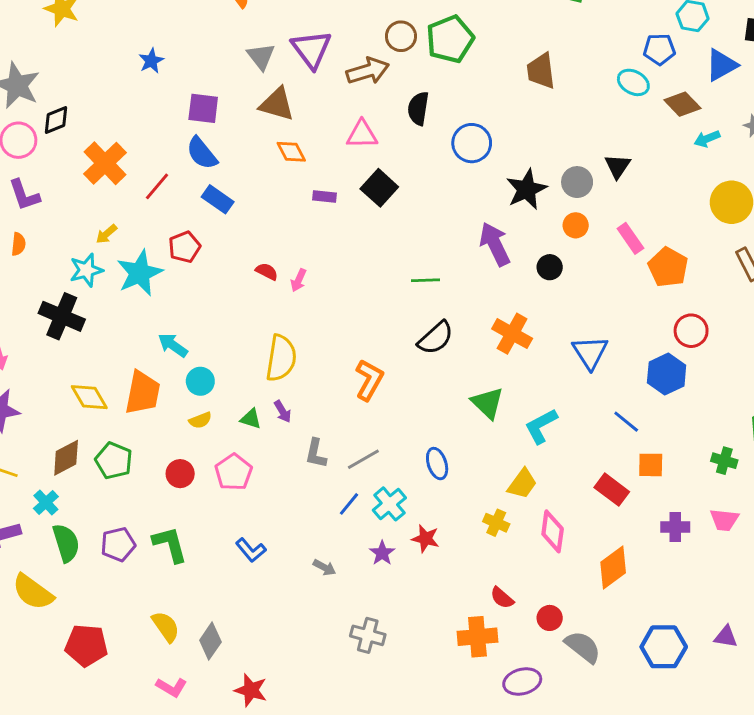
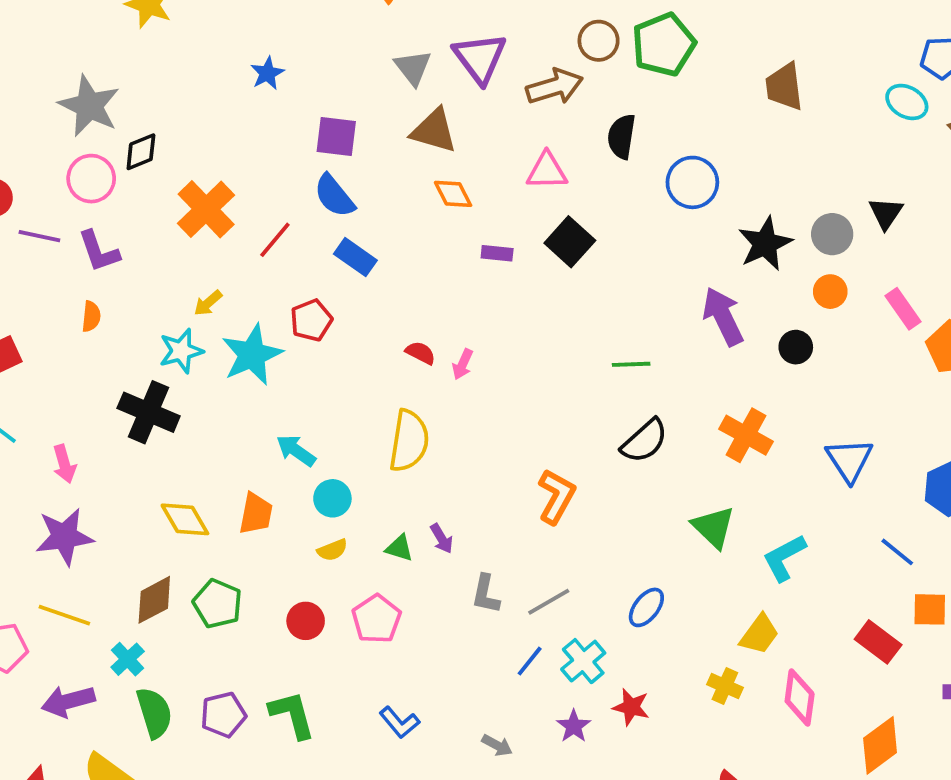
yellow semicircle: (281, 358) -> (409, 441), moved
orange trapezoid: (143, 393) -> (256, 514), size x0.7
blue ellipse: (437, 464) -> (646, 607), turned 56

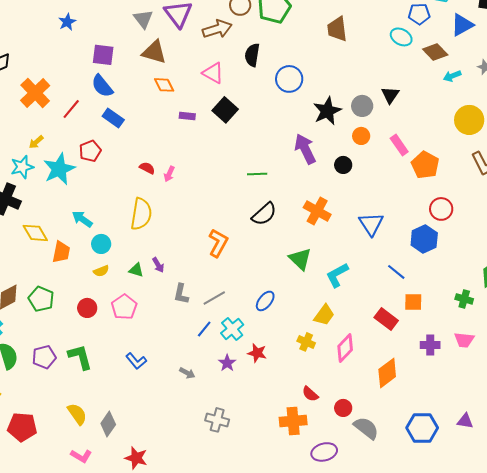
pink triangle: (547, 171) -> (213, 73), turned 30
yellow diamond: (185, 519) -> (35, 233), moved
pink diamond: (800, 697) -> (345, 348), turned 36

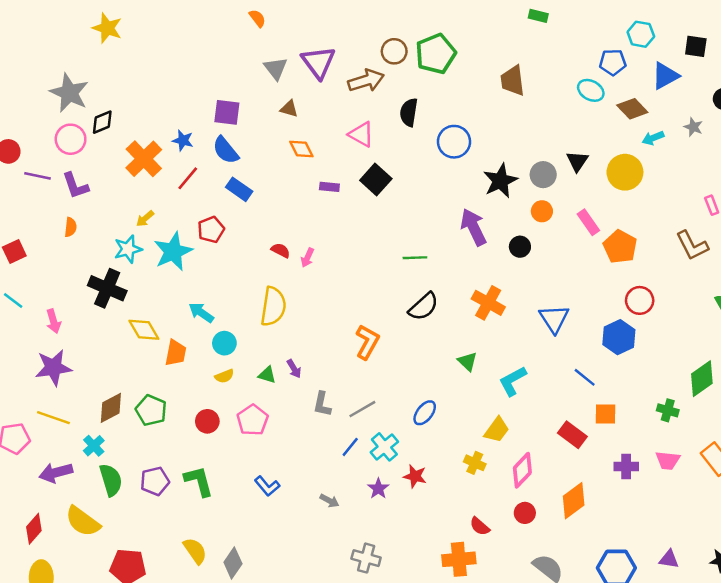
blue star: (67, 22) -> (183, 140), moved, turned -30
brown triangle: (154, 52) -> (289, 109), size x0.6
yellow circle: (469, 120) -> (625, 172), moved
green triangle: (300, 259) -> (467, 361), size x0.7
red circle: (343, 408) -> (525, 513), moved

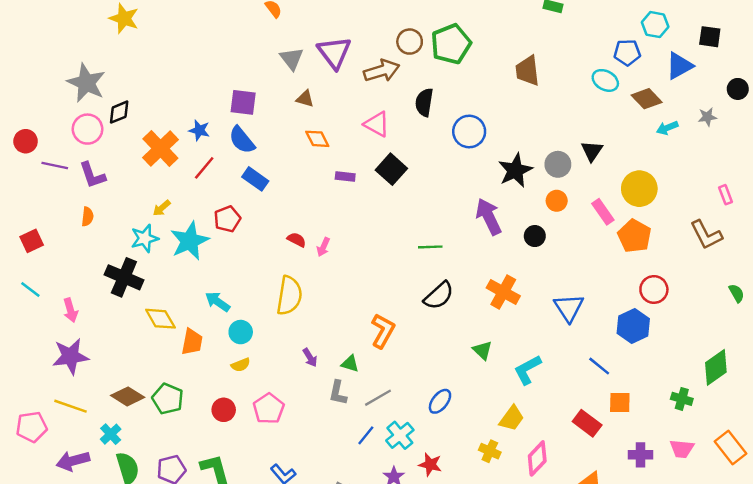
gray star: (693, 127) -> (707, 117), turned -30
yellow circle: (625, 172) -> (639, 189), moved
green triangle: (267, 375) -> (350, 364), moved
brown diamond: (111, 408) -> (128, 396), turned 60

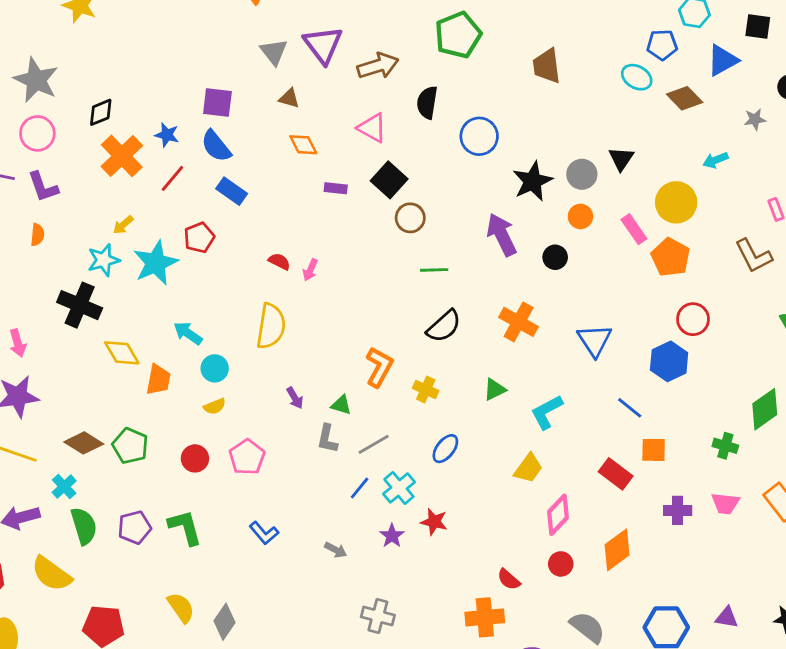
brown circle: (410, 42) -> (410, 218), moved
black diamond: (119, 112) -> (101, 112), moved
cyan arrow: (667, 128) -> (716, 160), moved
green triangle: (483, 350) -> (495, 389), turned 50
yellow cross: (490, 451) -> (426, 389), moved

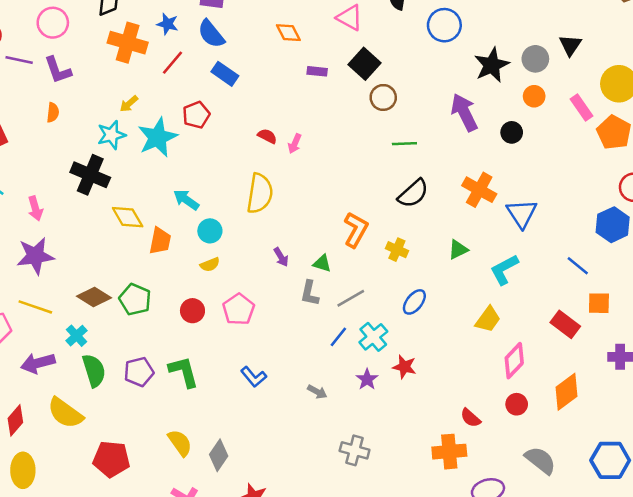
orange cross: (122, 156) -> (128, 43), turned -30
blue triangle: (595, 340) -> (522, 213), moved

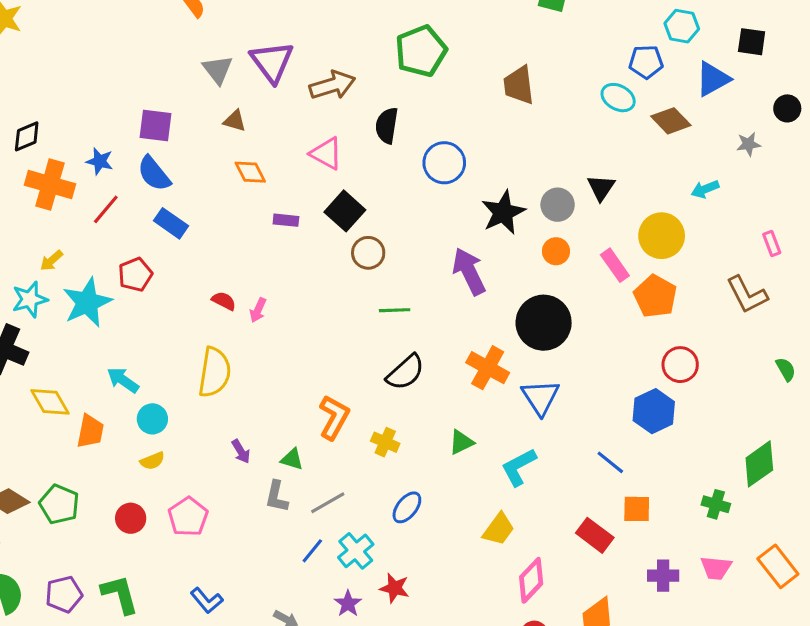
black circle: (512, 132) -> (544, 323), moved, size x2.0

